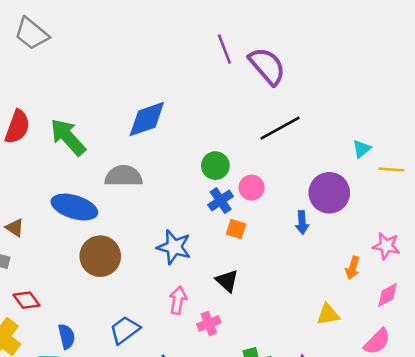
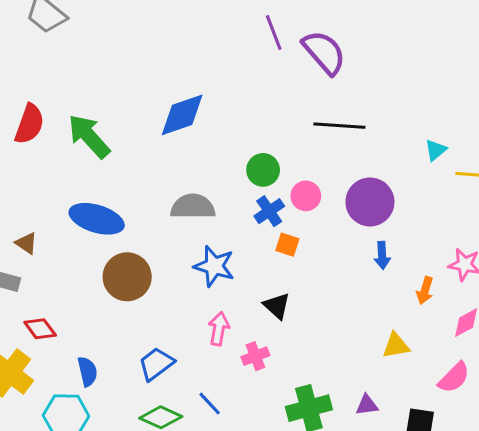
black line: (280, 128) -> (339, 126), turned 33
gray semicircle: (124, 176) -> (193, 207), moved
purple circle: (329, 193) -> (370, 202), moved
blue arrow: (302, 223) -> (382, 255), moved

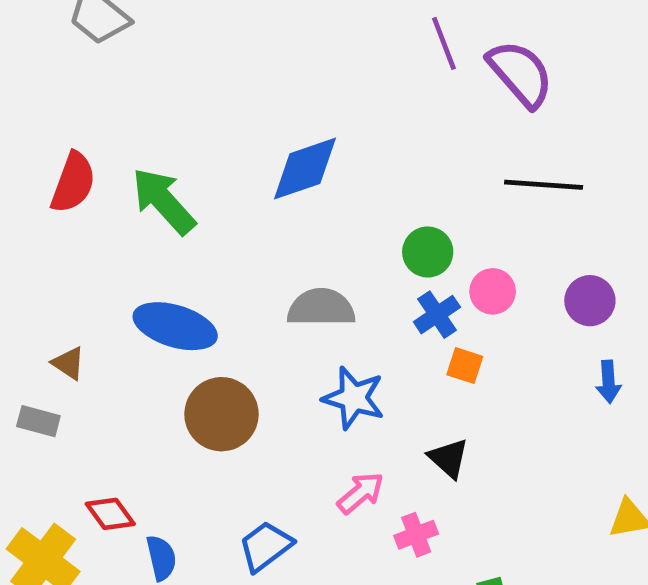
purple circle: (370, 202) -> (590, 301), size x0.7
red diamond: (40, 329) -> (110, 514), moved
pink arrow: (219, 329) -> (361, 493), turned 40

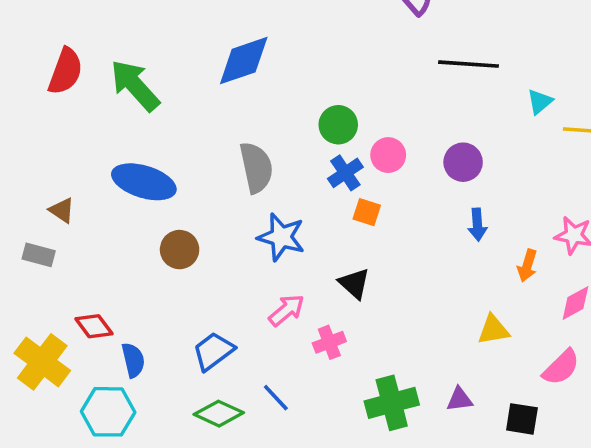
black line: (544, 185) -> (468, 64), moved
gray semicircle: (321, 308) -> (256, 168), turned 78
brown circle: (221, 414) -> (180, 250), size x0.7

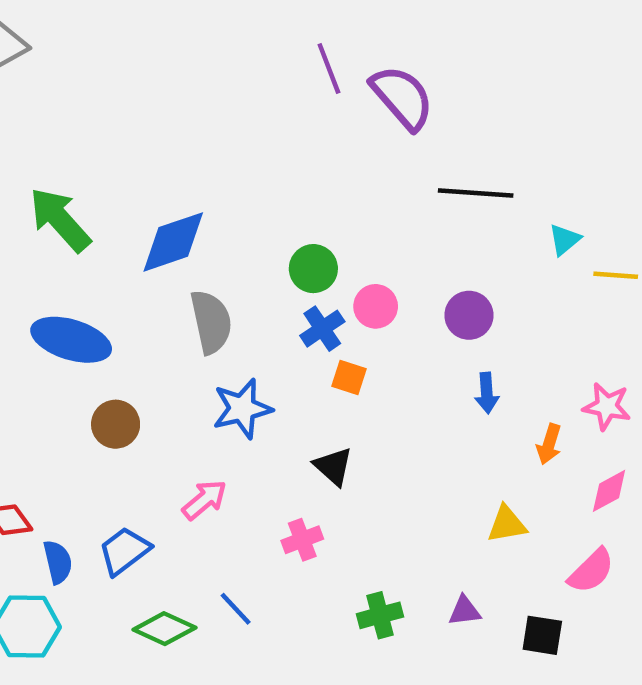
blue diamond: (244, 61) -> (173, 242), moved
blue star: (281, 237) -> (242, 409), turned -30
pink arrow: (287, 310) -> (204, 500), moved
blue trapezoid: (213, 351) -> (124, 551), moved
green cross: (392, 403) -> (380, 615), size x0.7

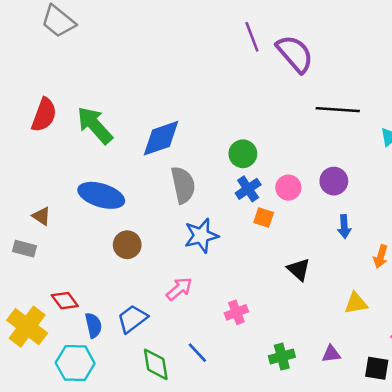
pink circle: (376, 306) -> (288, 188), moved
black triangle: (333, 466) -> (299, 269), moved
green diamond: (164, 629) -> (156, 364), turned 56

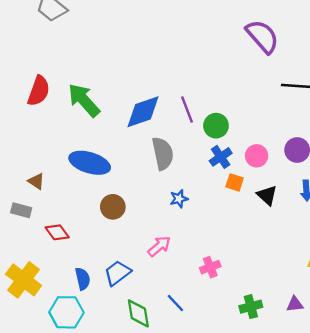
purple line: (252, 37) -> (187, 109), moved
blue star: (201, 236) -> (179, 199), size x0.6
black triangle: (299, 269) -> (267, 195), moved
red diamond: (65, 301) -> (57, 232), moved

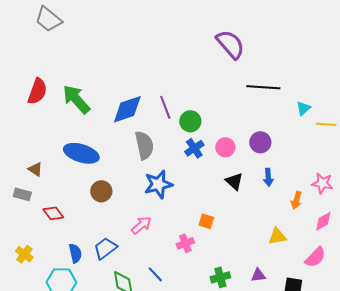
orange square: (235, 182) -> (206, 221), moved
blue star: (179, 199) -> (158, 184), size x1.8
yellow cross: (24, 280) -> (24, 254), size x0.6

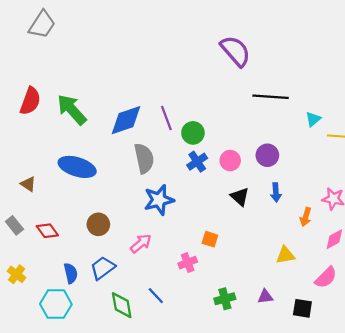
gray trapezoid: (48, 19) -> (42, 24), turned -96
brown circle: (101, 191) -> (98, 224), moved
gray rectangle: (22, 194) -> (14, 225), moved, turned 36

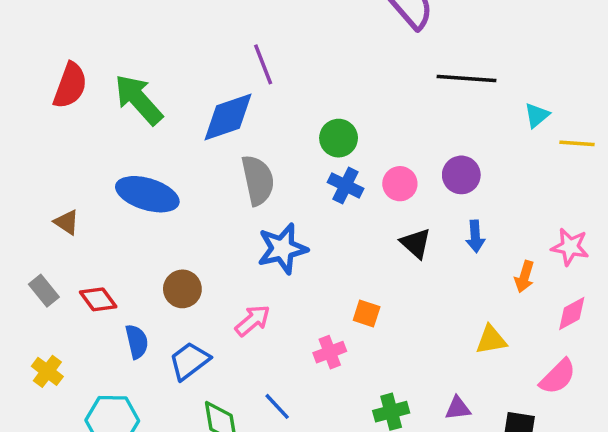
purple line: (166, 118) -> (263, 64), moved
blue cross: (197, 162) -> (346, 185), turned -30
blue semicircle: (71, 273) -> (137, 342), moved

